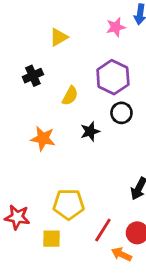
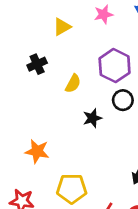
pink star: (116, 27) -> (103, 14), moved
orange star: (43, 139) -> (37, 151), moved

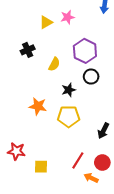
pink star: (103, 14) -> (68, 17), moved
orange star: (37, 151) -> (38, 106), moved
yellow pentagon: (72, 189) -> (69, 116), moved

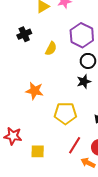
black star: (69, 90) -> (84, 82), moved
yellow pentagon: (69, 116) -> (65, 113), moved

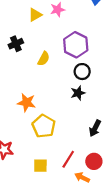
yellow pentagon: (65, 113) -> (44, 126), moved, turned 30
yellow square: (38, 151) -> (40, 166), moved

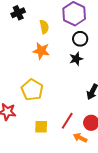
yellow semicircle: (44, 59) -> (44, 27), turned -40
orange star: (27, 103) -> (41, 51), moved
yellow pentagon: (44, 126) -> (32, 90), moved

